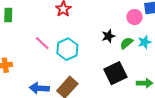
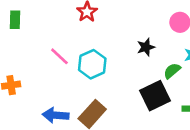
green semicircle: (126, 43) -> (172, 71), moved

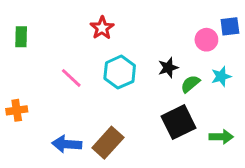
cyan hexagon: (92, 64) -> (120, 72), moved
green semicircle: (172, 71) -> (190, 84), moved

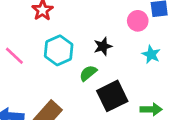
cyan star: (221, 76) -> (151, 54), turned -30
green semicircle: (190, 84) -> (88, 73), moved

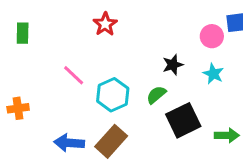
cyan hexagon: (59, 50) -> (113, 95), moved
cyan star: (151, 54) -> (213, 74), moved

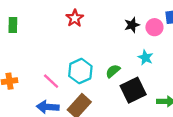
black star: (173, 65) -> (132, 25), moved
cyan star: (213, 74) -> (145, 58), moved
pink line: (74, 75) -> (51, 81), moved

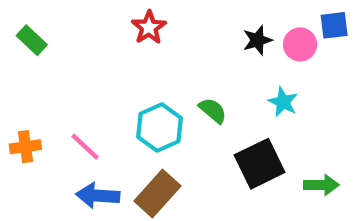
green rectangle: (13, 25) -> (32, 40), turned -48
green semicircle: (113, 71) -> (213, 110), moved, turned 80
pink line: (51, 81) -> (85, 147), moved

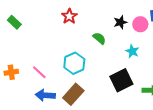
green semicircle: (213, 110) -> (99, 38), moved

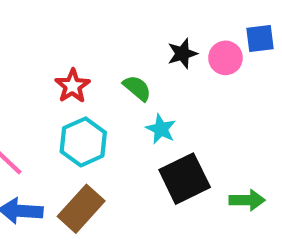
red star: (69, 16) -> (72, 86), moved
cyan star: (132, 51) -> (161, 129), moved

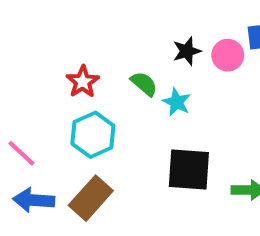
cyan star: (161, 129) -> (177, 102), moved
black square: (185, 179) -> (189, 170), turned 30

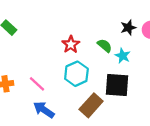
black square: (189, 170) -> (117, 85), moved
brown rectangle: (91, 198) -> (91, 105), moved
blue arrow: (34, 200) -> (44, 110), turned 30

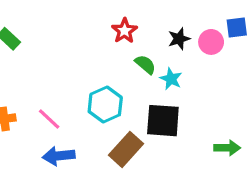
red star: (71, 44) -> (124, 31), moved
blue arrow: (44, 110) -> (59, 156), turned -40

